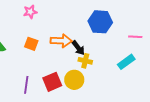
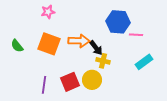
pink line: (135, 37) -> (136, 35), moved
orange square: (31, 44) -> (49, 44), size x1.6

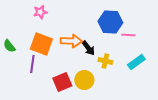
yellow cross: (103, 61) -> (105, 61), moved
purple line: (44, 85) -> (32, 64), moved

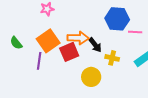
orange square: (41, 44) -> (48, 41), turned 35
red square: (62, 82) -> (69, 52), moved

